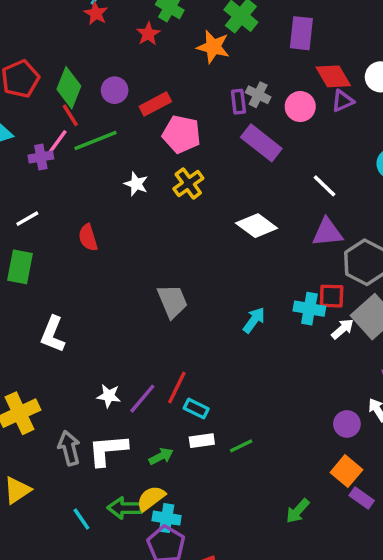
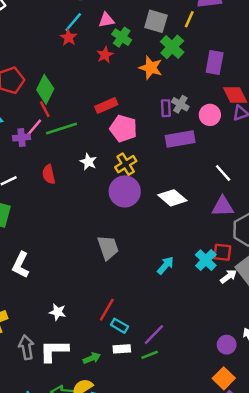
purple circle: (115, 90) -> (125, 191), moved, size x1.6
purple rectangle: (261, 143) -> (180, 139), turned -52
red semicircle: (88, 238) -> (49, 174), moved
cyan cross: (309, 309) -> (206, 260), turned 30
purple line: (142, 399) -> (154, 335), moved

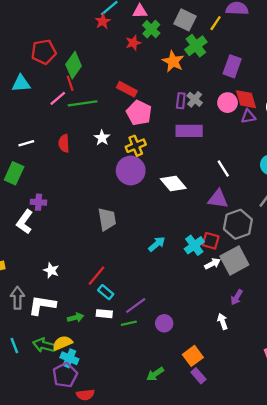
red rectangle: (106, 105) -> (127, 89), turned 42
pink circle: (210, 115) -> (228, 103), moved
purple cross: (22, 137) -> (38, 202), moved
purple circle: (227, 345) -> (164, 323), moved

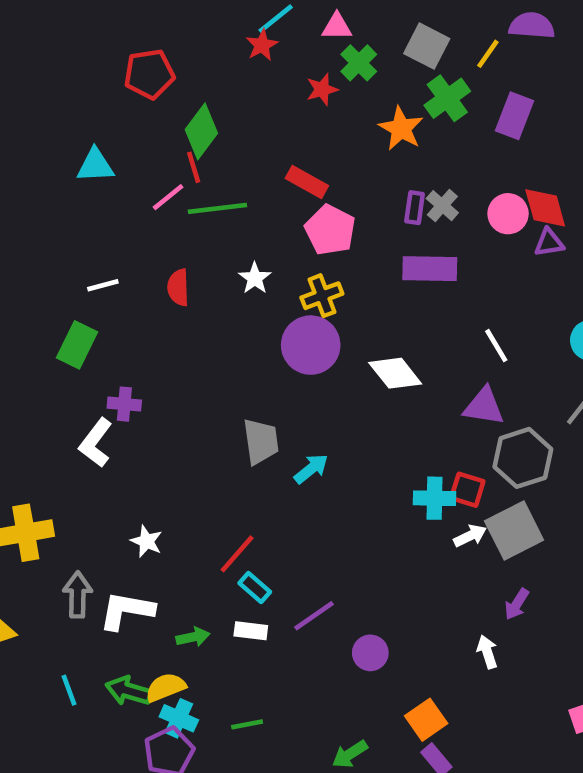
red pentagon: (44, 52) -> (149, 74), moved
purple rectangle: (232, 66) -> (514, 116), moved
cyan arrow: (157, 244) -> (311, 469), moved
cyan cross: (194, 245) -> (435, 498), turned 36
green line: (129, 323) -> (247, 724), moved

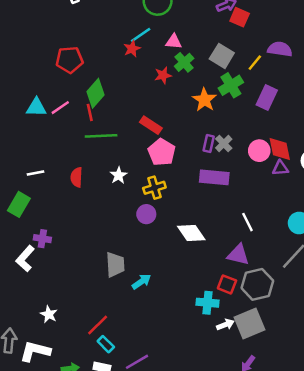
pink line: (168, 197) -> (60, 108), moved
purple circle: (311, 345) -> (146, 214), size x0.6
red square: (467, 490) -> (227, 284), moved

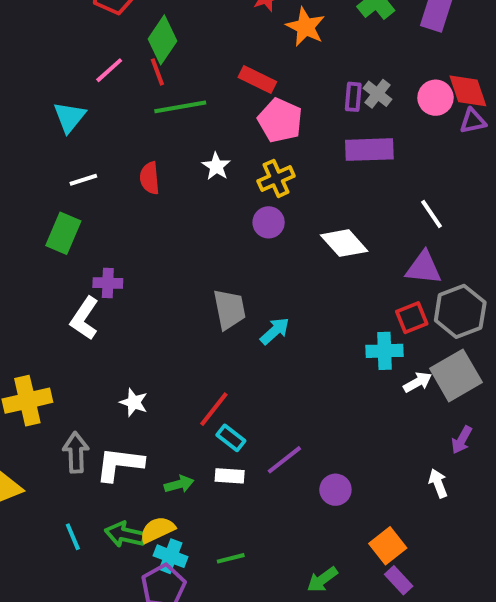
orange star: (204, 100) -> (305, 27), moved
cyan triangle: (36, 107) -> (69, 117), moved, turned -45
red square: (227, 284) -> (412, 318), turned -36

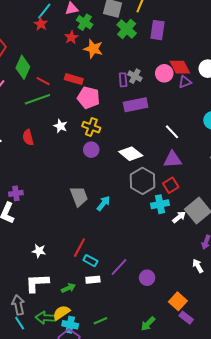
red line: (157, 72) -> (43, 81), moved, turned -32
yellow cross: (276, 178) -> (91, 127), turned -36
gray hexagon: (460, 311) -> (142, 181), moved
gray arrow: (76, 453) -> (18, 305), moved

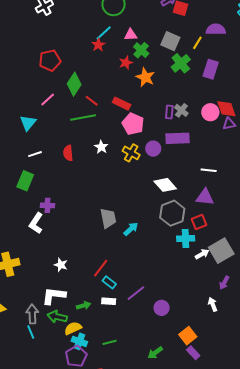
white line: (172, 132) -> (209, 170), turned -49
purple circle: (91, 150) -> (153, 149), moved
green arrow: (46, 318) -> (57, 317), moved

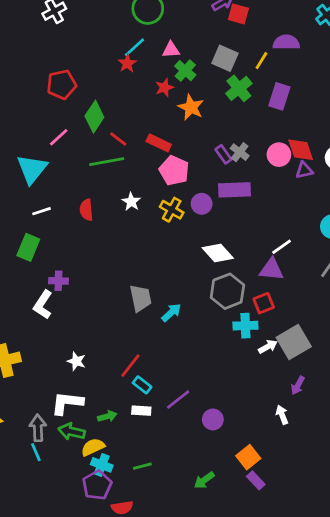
purple rectangle: (169, 112) -> (223, 154), turned -40
cyan triangle: (28, 123) -> (32, 169), size x1.4
white line: (209, 170) -> (282, 247), moved, turned -42

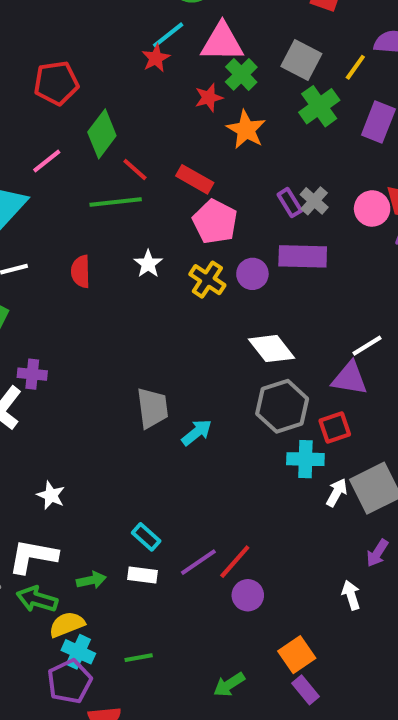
pink triangle: (171, 50) -> (222, 42), size x1.6
white arrow: (268, 347) -> (337, 492), turned -36
red line: (130, 366) -> (235, 562), moved

